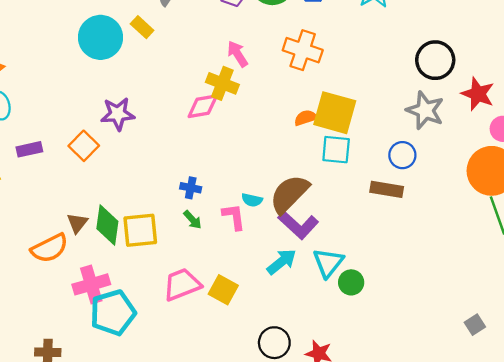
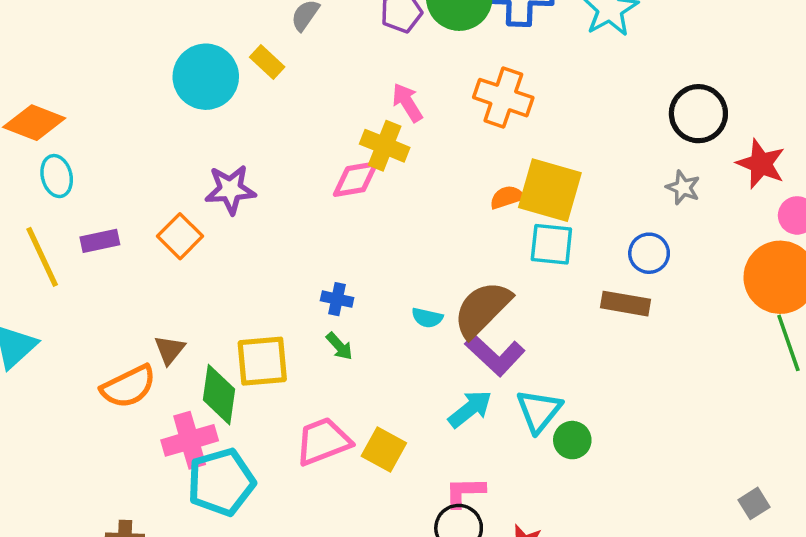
gray star: (425, 110) -> (683, 188), size x0.6
pink L-shape: (234, 217) -> (465, 492), moved, turned -84
green diamond: (107, 225) -> (219, 395), moved

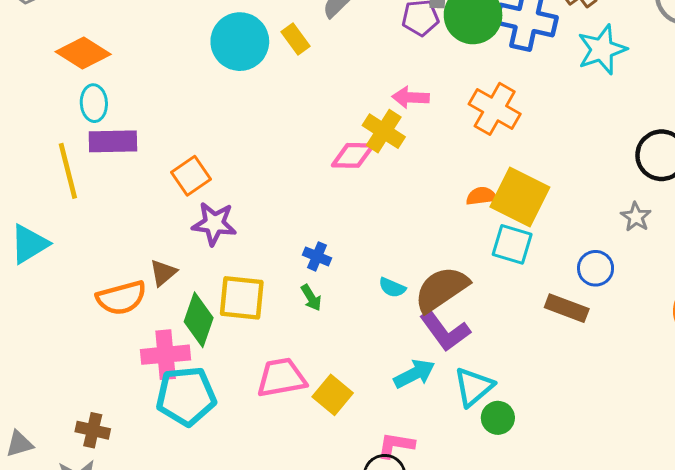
pink arrow: (407, 102) -> (411, 97), turned -66
purple star: (230, 189) -> (214, 224), moved
purple rectangle: (100, 241) -> (113, 141), moved, size x1.4

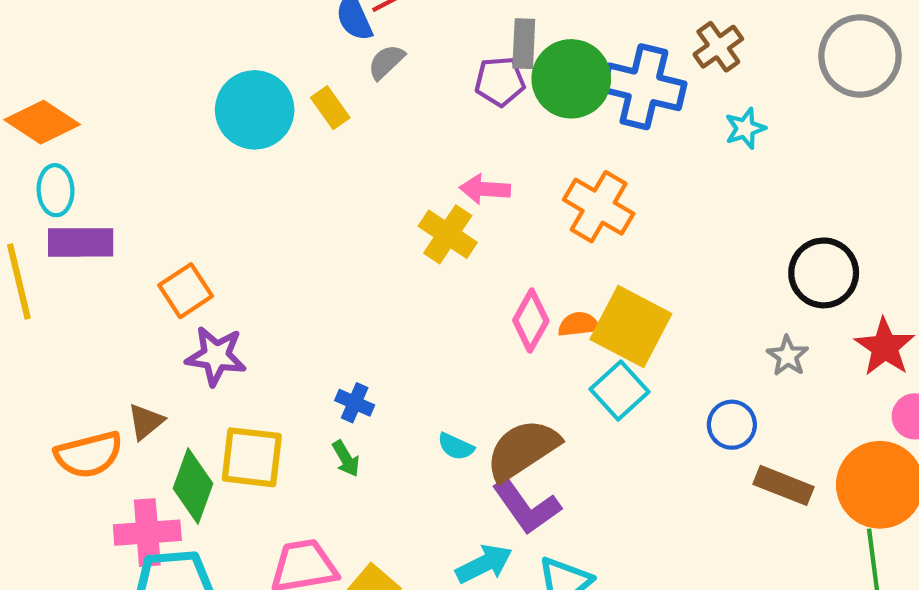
cyan star: (602, 50) -> (745, 128), size x0.6
pink diamond: (353, 155) -> (531, 321), moved, turned -63
cyan square: (512, 244) -> (619, 391), turned 30
brown rectangle: (567, 308) -> (784, 485), moved

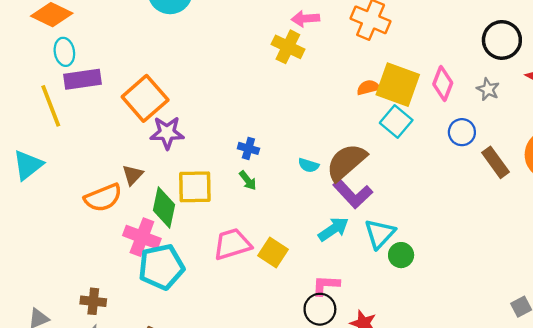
orange square: (186, 291) -> (145, 98), size x1.5
pink diamond: (531, 321) -> (443, 83), moved
brown rectangle: (784, 485) -> (496, 162), turned 40
pink cross: (147, 533) -> (142, 237), turned 33

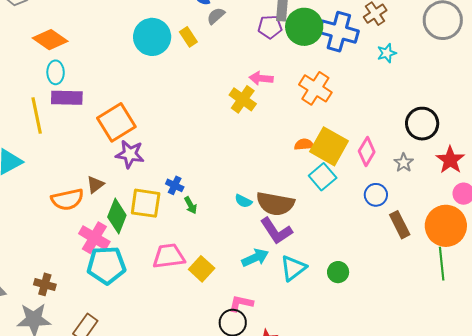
blue cross: (248, 148) -> (175, 185), moved
brown semicircle: (346, 162) -> (275, 204), turned -138
green circle: (401, 255) -> (338, 272), moved

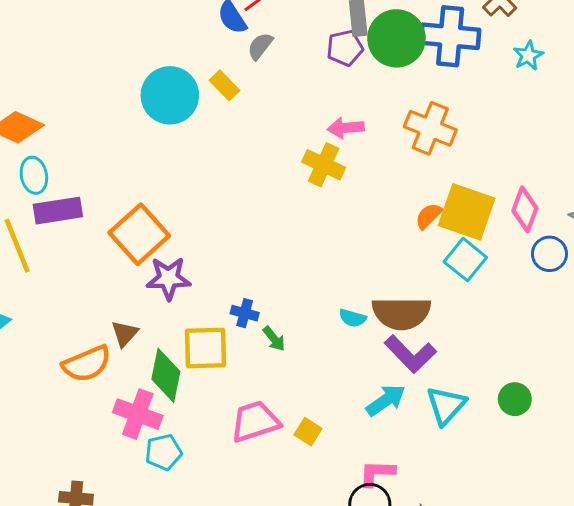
orange semicircle: (304, 144) -> (429, 216), turned -30
blue circle: (376, 195) -> (549, 254), moved
cyan pentagon: (106, 265) -> (163, 452), size x0.6
yellow square: (202, 269) -> (308, 432), size x0.7

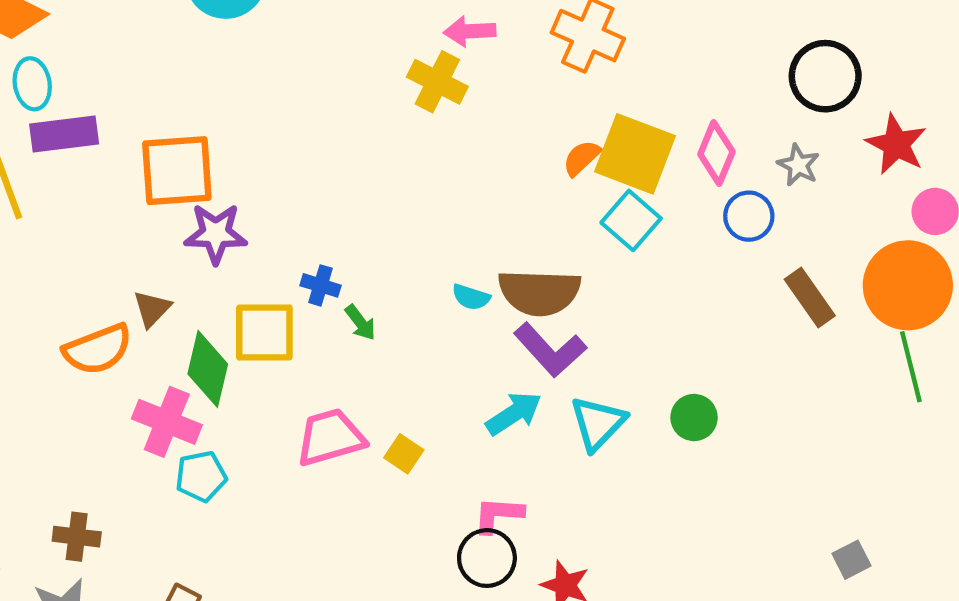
orange square: (139, 234) -> (177, 171), turned 36

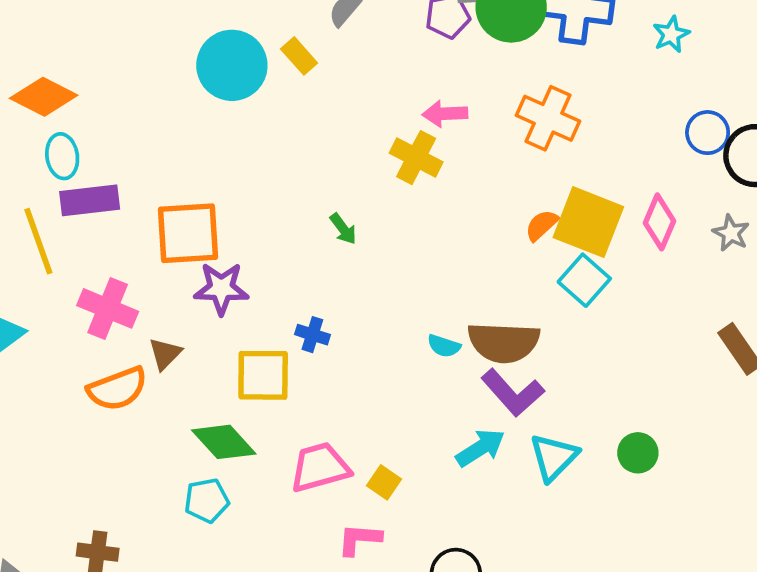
blue circle: (749, 216) -> (708, 133), moved
green arrow: (360, 323) -> (343, 229), moved
green diamond: (208, 369) -> (224, 442), moved, turned -56
pink cross: (167, 422) -> (108, 308), moved
pink L-shape: (498, 515) -> (359, 539), moved

